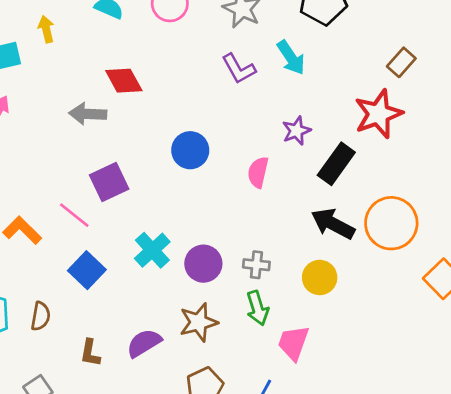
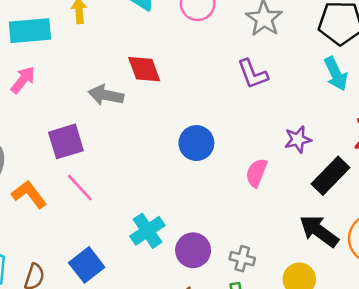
cyan arrow: (291, 58) -> (336, 74), moved
purple square: (109, 182) -> (66, 141), moved
blue square: (87, 270) -> (87, 265), moved

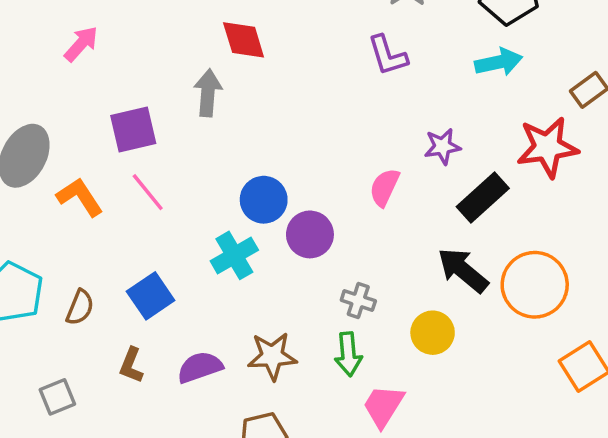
cyan arrow: (336, 74) -> (499, 62), turned -80
gray arrow: (106, 95) -> (208, 93), moved, turned 80
blue circle: (196, 143) -> (264, 200), moved
purple circle: (193, 250) -> (310, 234), moved

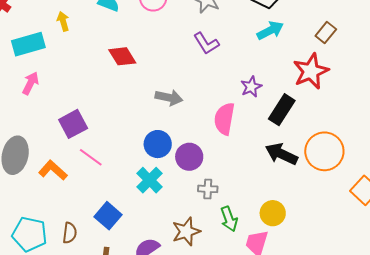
gray arrow: (208, 93) -> (169, 98), moved, turned 112
pink semicircle: (384, 187) -> (224, 119), size x1.4
gray cross: (358, 300) -> (208, 189), moved
yellow circle: (433, 333) -> (273, 213), moved

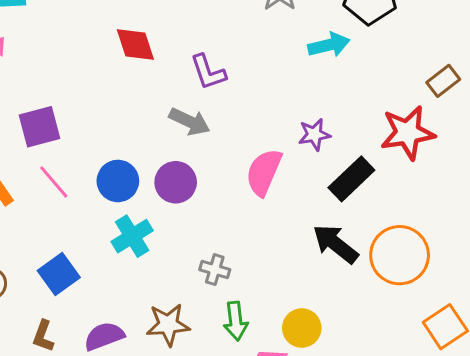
cyan arrow: (270, 30) -> (329, 45), moved
purple L-shape: (206, 43) -> (208, 72), moved
blue circle: (158, 144) -> (118, 181), moved
purple circle: (189, 157) -> (176, 182), moved

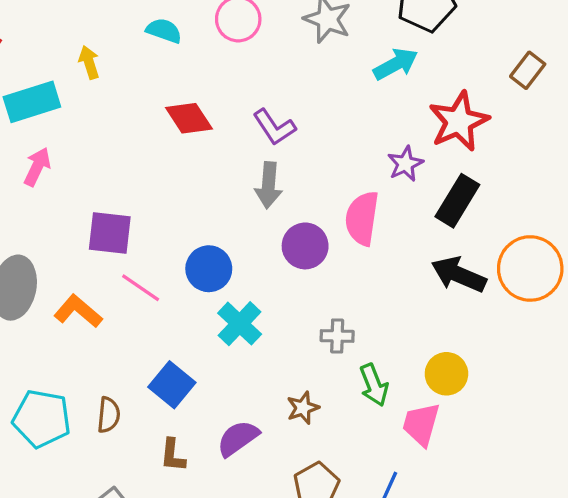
gray arrow: (190, 122) -> (268, 185), turned 84
purple square: (39, 127) -> (110, 233), turned 36
red star: (408, 133) -> (459, 121), moved
purple circle: (176, 182) -> (305, 246), moved
brown star: (168, 325) -> (303, 408), size x0.7

